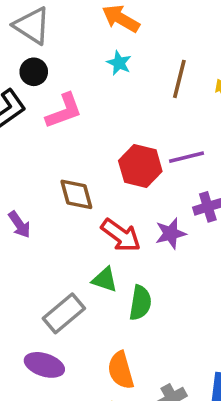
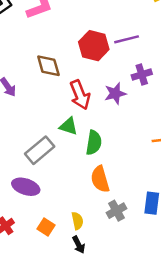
red arrow: (121, 235) -> (80, 95), turned 32
orange semicircle: (121, 370) -> (100, 179), moved

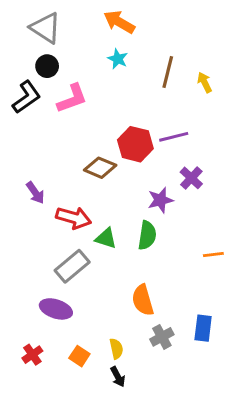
brown diamond: (48, 66) -> (100, 168), moved, turned -52
purple cross: (142, 75) -> (191, 178), turned -30
red arrow: (80, 95) -> (74, 218), moved, turned -52
green semicircle: (94, 143) -> (147, 235), moved

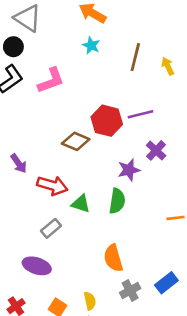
black circle: (47, 66) -> (13, 47), moved
gray rectangle: (72, 266) -> (51, 228), size x0.7
blue rectangle: (203, 328) -> (166, 283), turned 45

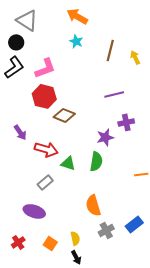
red hexagon: (107, 121) -> (44, 96), moved
purple cross: (156, 150) -> (126, 122), turned 35

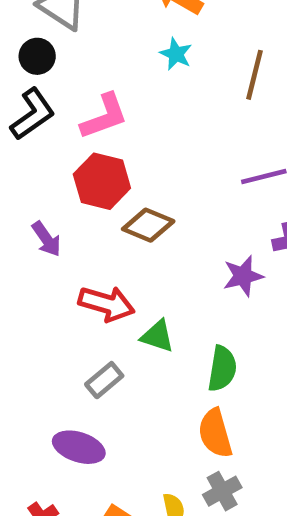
purple arrow: (20, 132) -> (46, 239), moved
green semicircle: (96, 161) -> (222, 369), moved
gray cross: (106, 230) -> (222, 491), moved

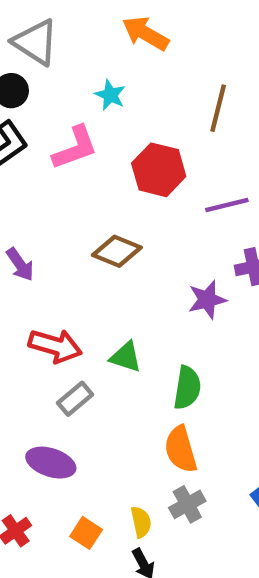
cyan star: (176, 54) -> (110, 95), moved
red hexagon: (102, 181) -> (159, 170), moved
red arrow: (107, 304) -> (55, 346), moved

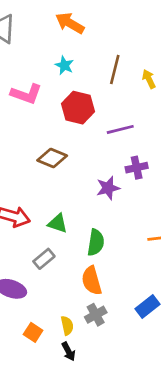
cyan star: (110, 95) -> (64, 65), moved
pink L-shape: (75, 148) -> (26, 94), turned 40
gray rectangle: (75, 399) -> (44, 259), moved

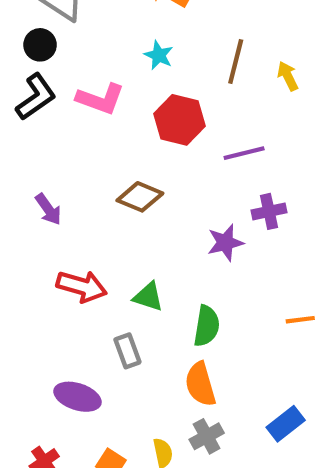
gray rectangle: (44, 259) -> (127, 351), turned -70

